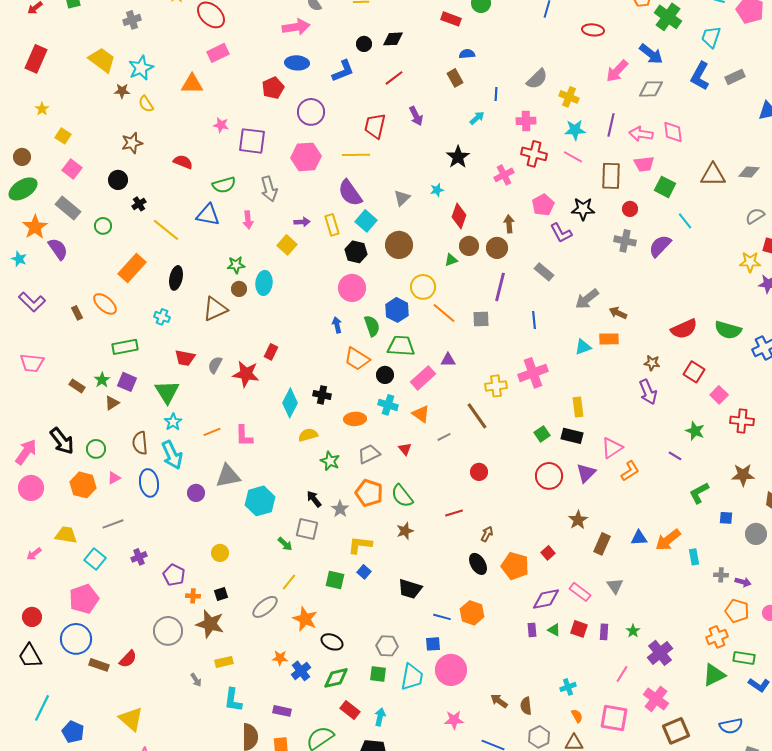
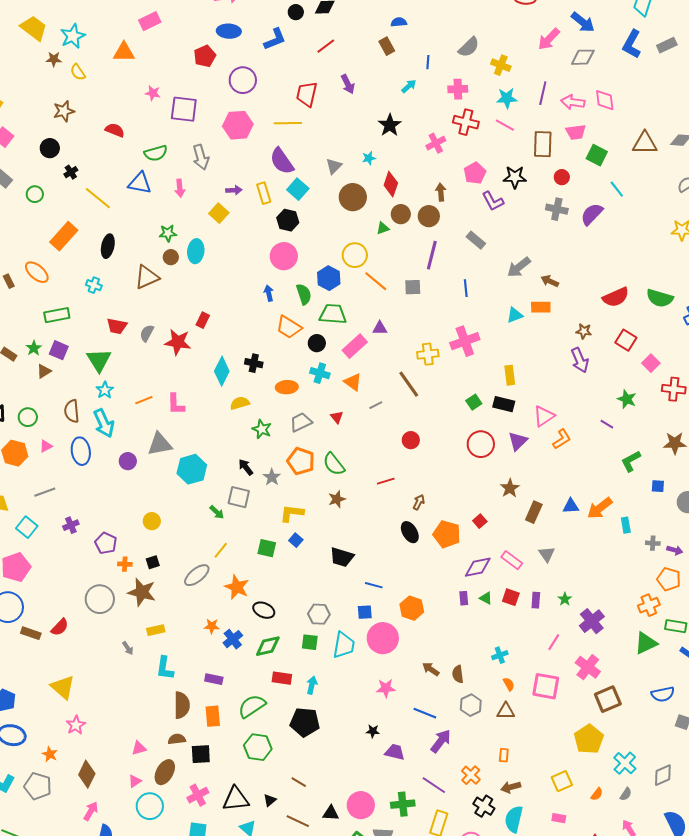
brown circle: (399, 245) -> (353, 197), moved
orange hexagon: (472, 613) -> (412, 608), moved
red rectangle: (350, 710) -> (282, 678), turned -30

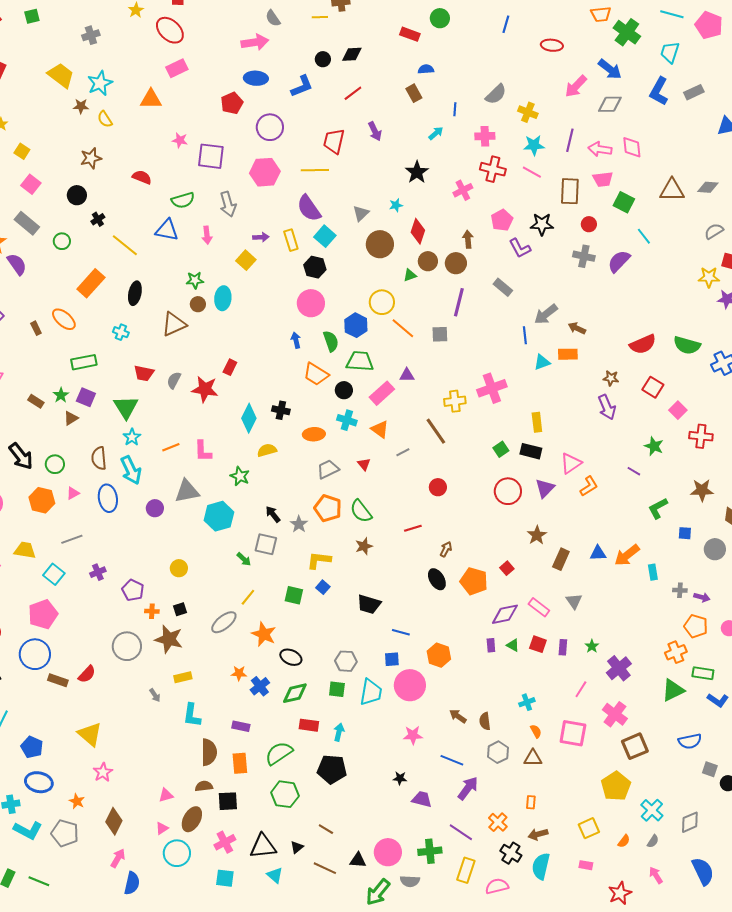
blue line: (466, 288) -> (525, 335), moved
green star: (262, 429) -> (240, 476), moved

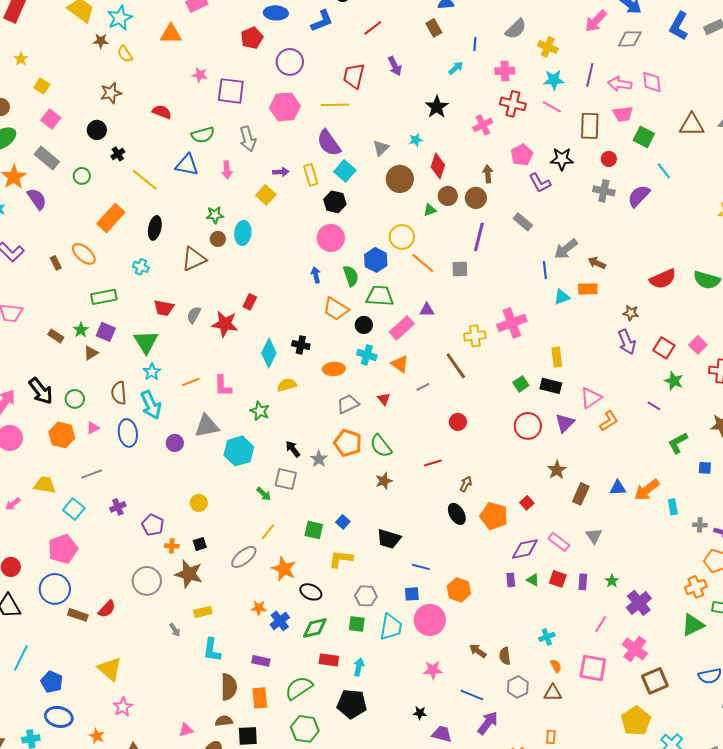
red square: (653, 387) -> (664, 348), moved
yellow L-shape: (319, 560) -> (341, 559), moved

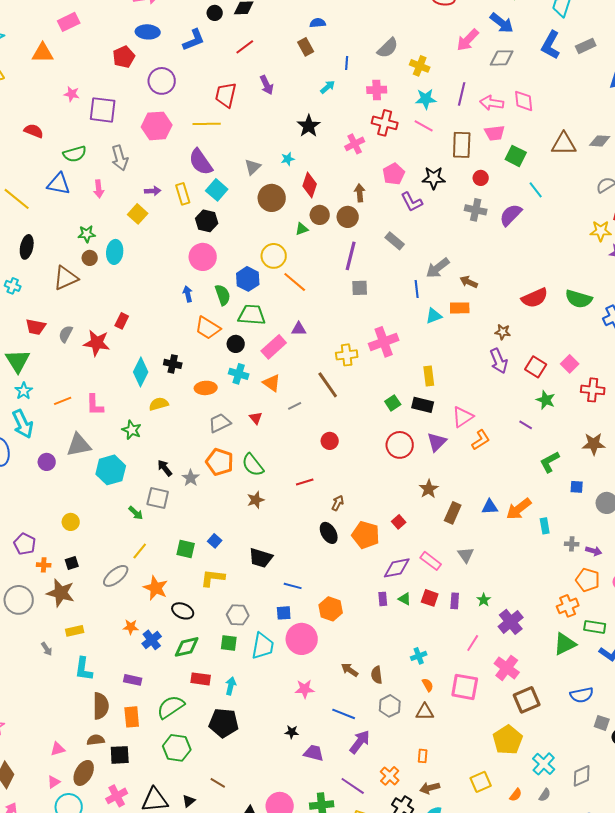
gray square: (460, 269) -> (360, 288), moved

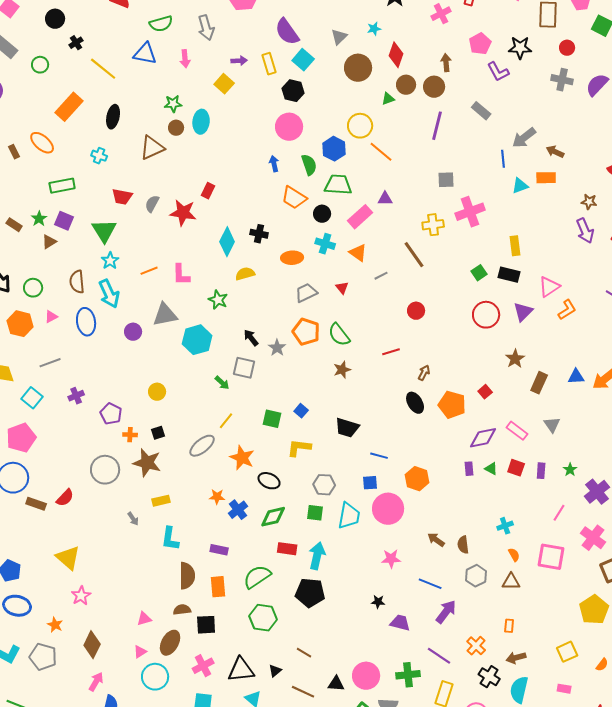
gray square: (360, 288) -> (446, 180), moved
cyan arrow: (231, 686) -> (317, 556), size x1.5

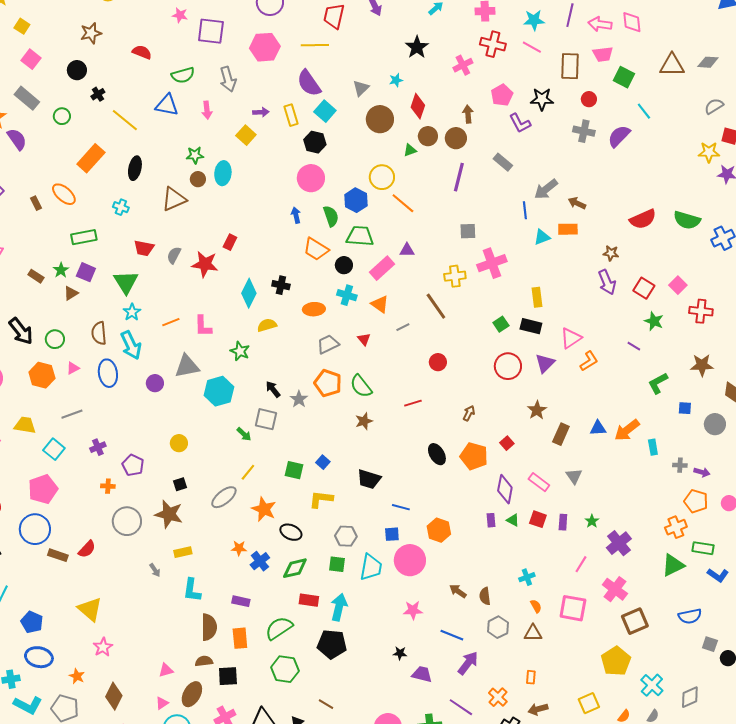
brown arrow: (424, 373) -> (469, 413), moved
orange cross: (130, 435) -> (108, 486), moved
purple diamond: (483, 438) -> (505, 489), turned -68

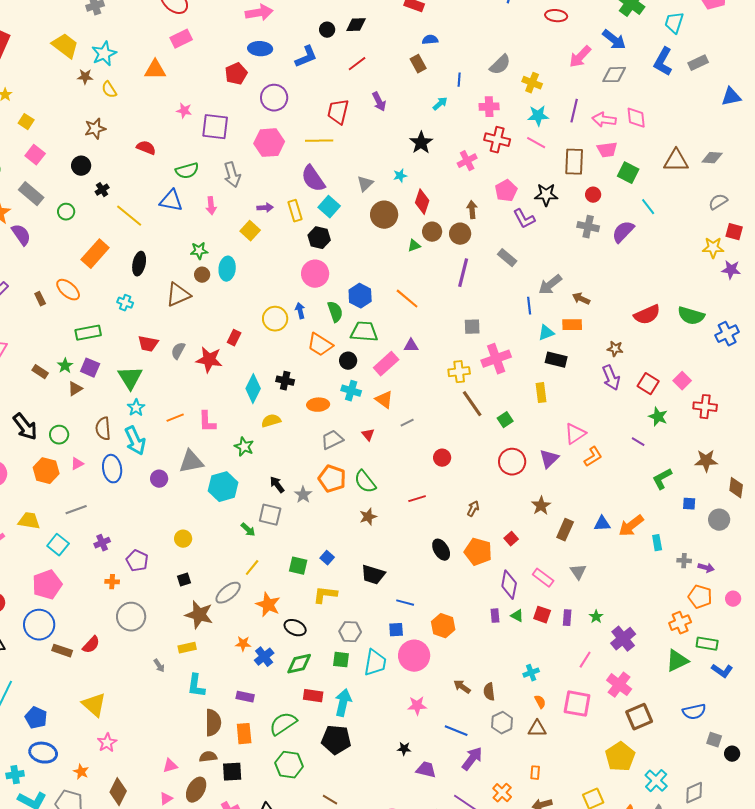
yellow circle: (382, 177) -> (275, 319), moved
brown line: (436, 306) -> (472, 404), moved
black rectangle: (531, 326) -> (556, 360), moved
brown star: (169, 514) -> (199, 615), moved

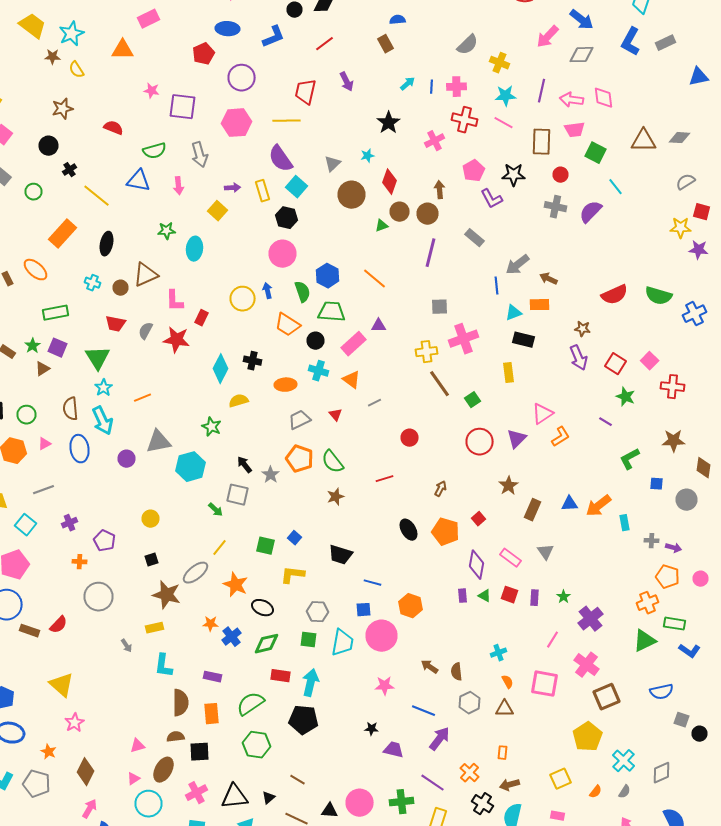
blue line: (459, 80) -> (432, 87), moved
brown circle: (202, 275) -> (120, 288), moved
pink L-shape: (207, 422) -> (174, 301), moved

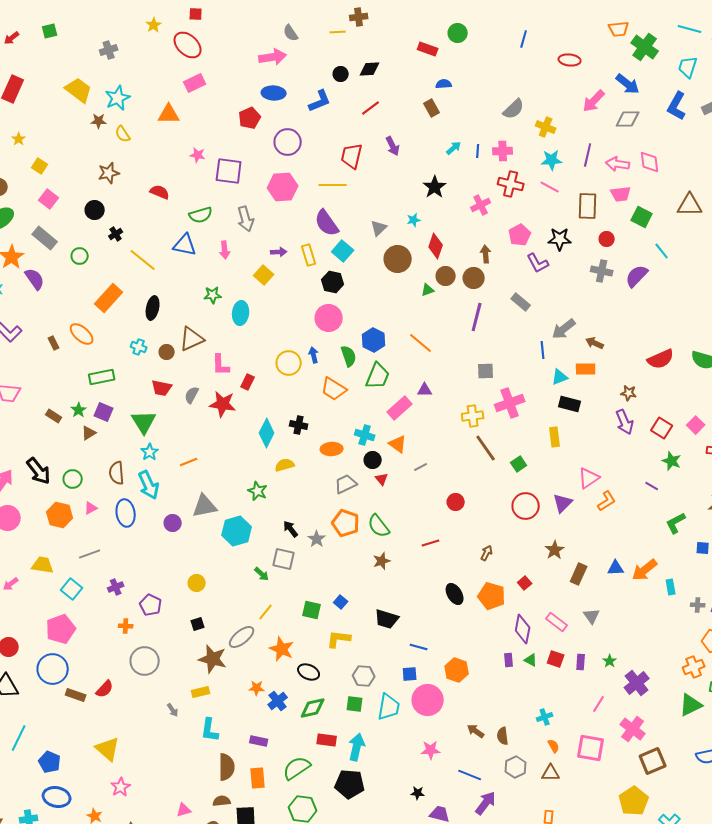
green trapezoid: (332, 312) -> (378, 376), turned 108
black circle: (316, 341) -> (373, 460), moved

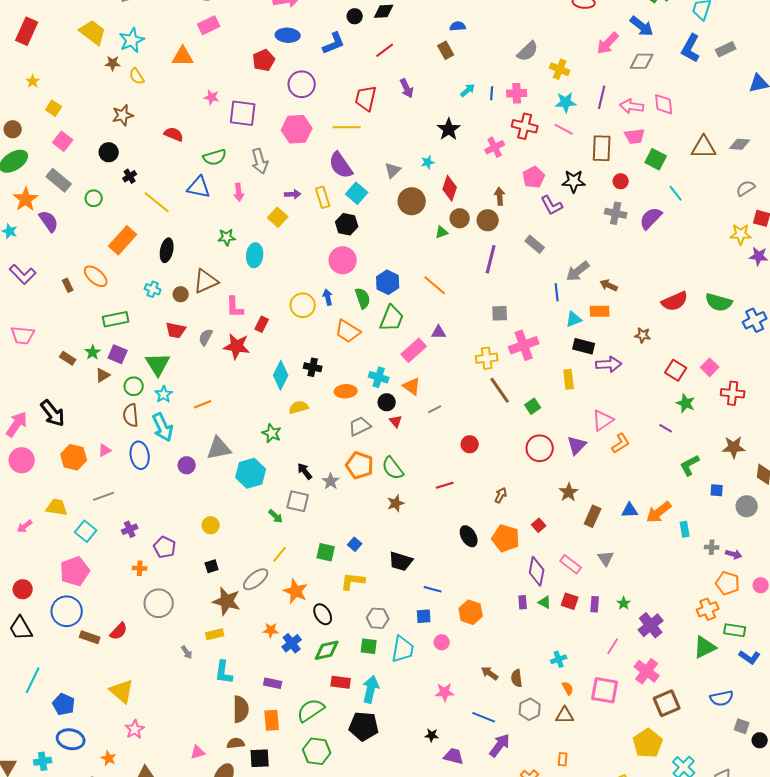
purple arrow: (625, 422) -> (609, 364), moved, turned -70
green circle: (73, 479) -> (134, 386), moved
black ellipse: (309, 672) -> (323, 614), turned 35
pink circle: (428, 700) -> (442, 642), size x0.5

